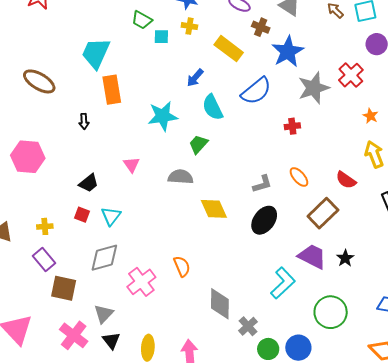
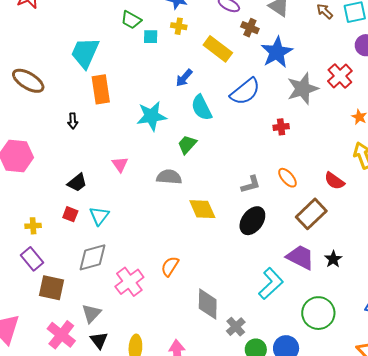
orange semicircle: (182, 266) -> (170, 266), turned -125

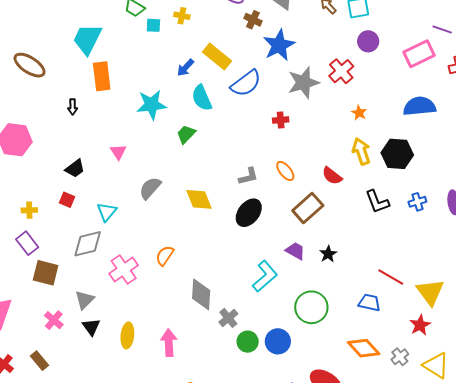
yellow rectangle: (218, 49) -> (217, 56), moved
gray semicircle: (169, 177) -> (150, 188), moved, turned -55
cyan triangle: (99, 216) -> (107, 212), moved
purple trapezoid: (300, 257) -> (295, 251), size x0.7
pink cross: (61, 335) -> (54, 320), size x0.7

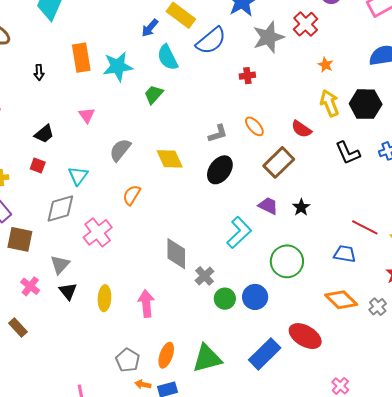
orange rectangle: (102, 76) -> (81, 58), moved
orange semicircle: (165, 256) -> (132, 195), moved

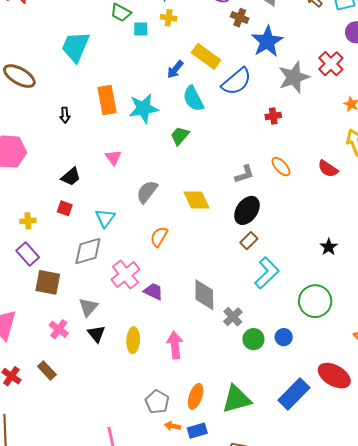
brown rectangle: (279, 162) -> (249, 241), moved, size x0.6
purple trapezoid: (268, 206) -> (153, 291), moved
blue circle: (255, 297) -> (284, 337), size x0.7

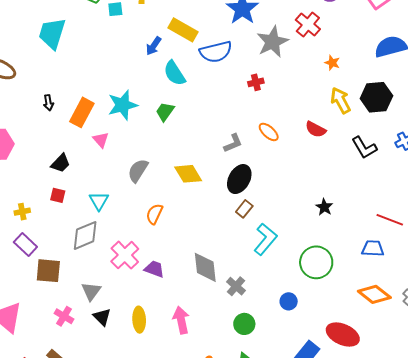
blue semicircle: (236, 81) -> (216, 52), turned 32
orange rectangle: (107, 100) -> (82, 112), moved, turned 44
cyan star: (144, 108) -> (123, 105), moved
green circle: (253, 339) -> (244, 324), moved

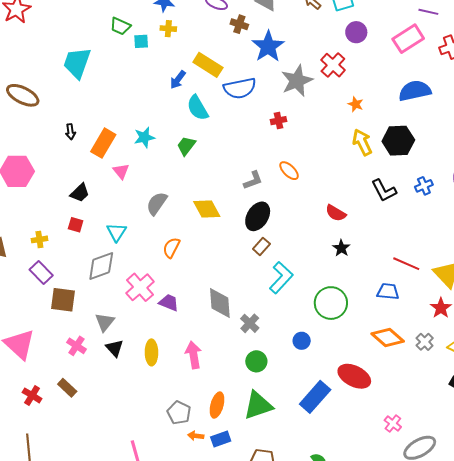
cyan star: (123, 105) -> (144, 137), size x0.7
red semicircle: (316, 129) -> (336, 213), moved

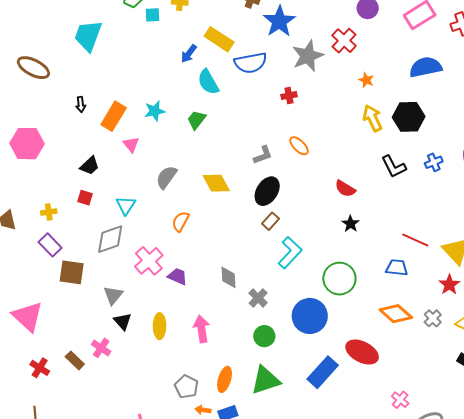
gray diamond: (220, 303) -> (228, 277), size x0.7
blue circle: (302, 341) -> (310, 316), size x2.0
pink cross: (77, 346) -> (101, 348), moved

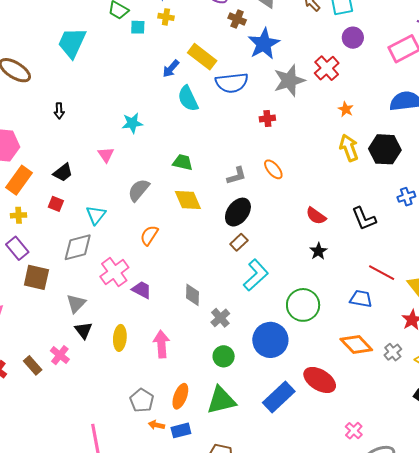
orange rectangle: (114, 116) -> (19, 180), moved
green trapezoid: (196, 120) -> (183, 162), moved, turned 60
black L-shape: (394, 167) -> (364, 219), moved

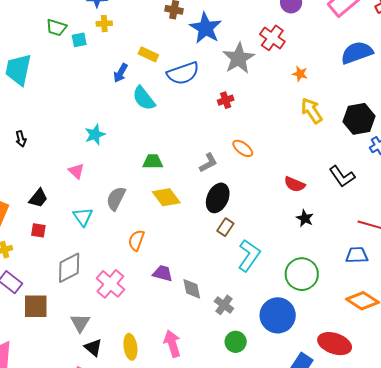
yellow rectangle: (202, 57) -> (148, 54), size x0.7
black hexagon: (385, 149) -> (359, 119), moved
cyan triangle: (96, 215) -> (83, 217), moved
purple trapezoid: (142, 290) -> (163, 273), moved

